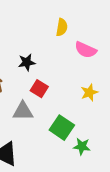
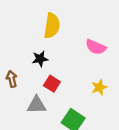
yellow semicircle: (62, 27) -> (52, 26), moved, size x1.5

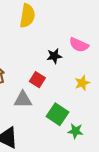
yellow semicircle: (52, 26) -> (27, 16), moved
black star: (40, 59) -> (54, 56), moved

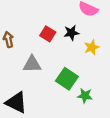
black star: (54, 56) -> (71, 33), moved
red square: (37, 80) -> (48, 34), moved

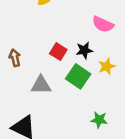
green square: (67, 79) -> (78, 76), moved

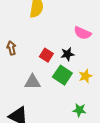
brown arrow: (15, 58) -> (11, 48), moved
yellow star: (107, 66) -> (85, 76), moved

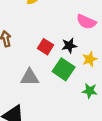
yellow star: (85, 76) -> (90, 59), moved
green star: (79, 110) -> (90, 91), moved

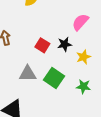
pink semicircle: (86, 22) -> (80, 22), turned 108
green square: (64, 69) -> (54, 78), moved

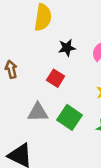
black star: (65, 44) -> (67, 48), moved

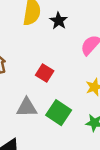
black star: (67, 48) -> (59, 21), moved, turned -30

